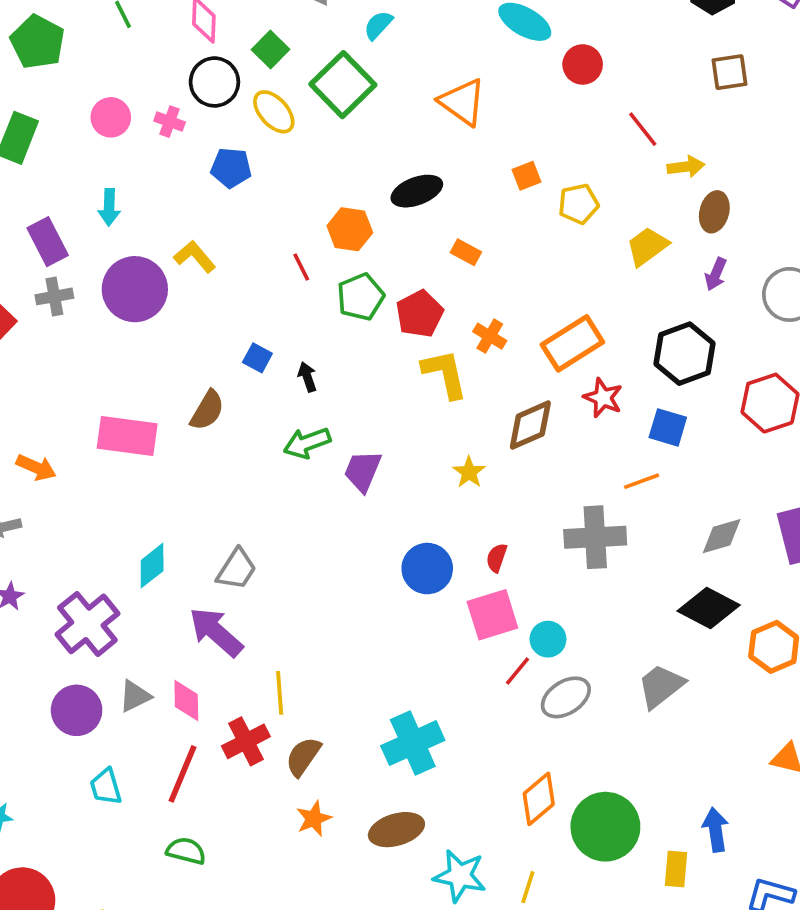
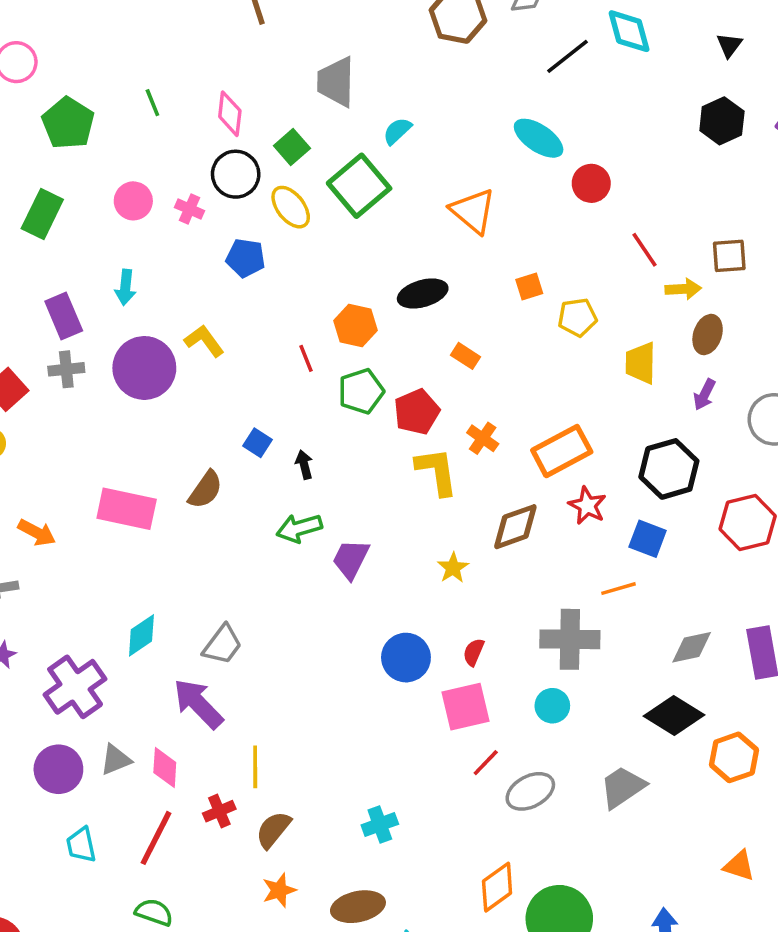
brown square: (729, 72) -> (729, 256), moved
yellow trapezoid: (647, 246) -> (641, 363), turned -57
cyan circle: (548, 639) -> (552, 706), moved
red cross: (246, 741) -> (219, 811), size x0.7
cyan cross: (413, 743) -> (380, 825), size x0.6

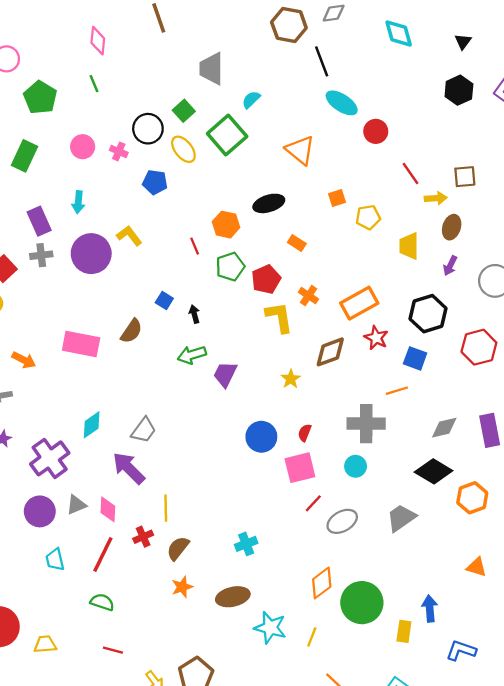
black line: (568, 56) -> (322, 61), moved, turned -72
pink diamond: (230, 114) -> (98, 41), moved

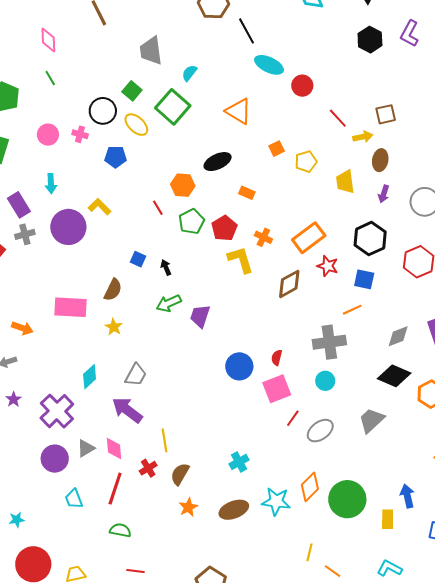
yellow star: (291, 379) -> (114, 327), moved
cyan star: (270, 628) -> (276, 501), moved
yellow line: (312, 637) -> (309, 552), moved

